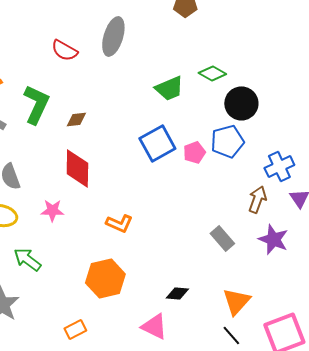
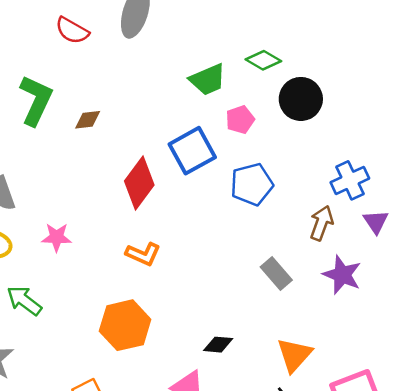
blue pentagon: (227, 141) -> (252, 184), moved
pink pentagon: (194, 152) -> (240, 120), moved
red diamond: (77, 168) -> (139, 183), moved, turned 36

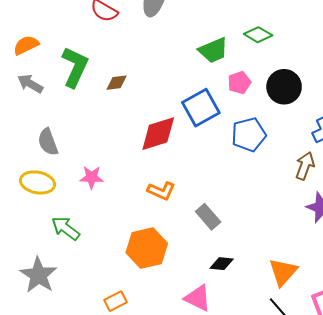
black circle: (301, 99) -> (284, 87), moved
red diamond: (139, 183) -> (158, 134), turned 36
gray rectangle: (276, 273) -> (208, 217), moved

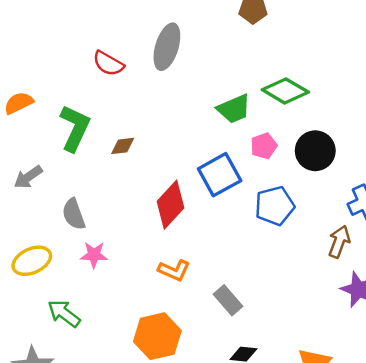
green diamond: (258, 35) -> (285, 91), size x1.4
gray arrow: (30, 84) -> (28, 177), moved, turned -65
red diamond: (158, 134) -> (171, 205), turned -30
gray semicircle: (48, 142) -> (74, 214), moved
yellow ellipse: (37, 182) -> (32, 261), turned -36

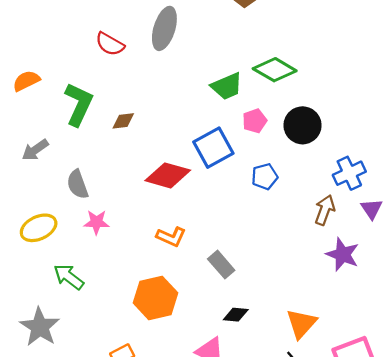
red diamond: (171, 205) -> (168, 175), turned 63
blue pentagon: (275, 206) -> (265, 177), size x0.7

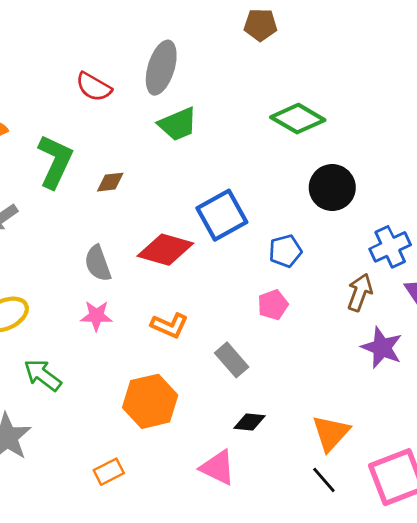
green trapezoid: (227, 86) -> (178, 124), moved
pink pentagon: (255, 121) -> (273, 305), moved
gray semicircle: (78, 184) -> (98, 263), moved
pink star: (96, 222) -> (96, 316), moved

